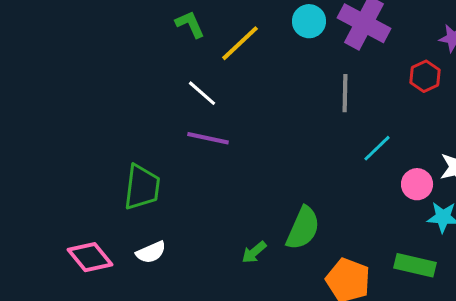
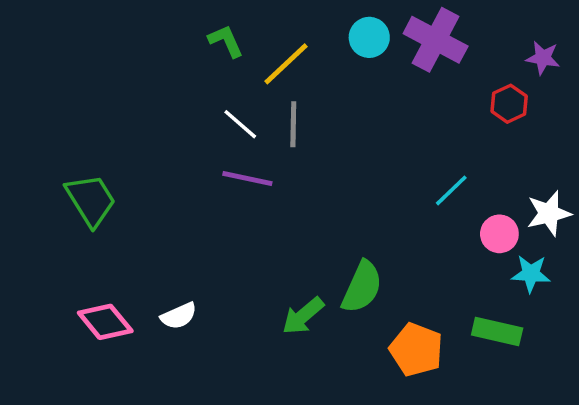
gray line: (345, 93) -> (293, 124), moved
green trapezoid: (142, 187) -> (91, 200), moved, turned -39
green arrow: (254, 252) -> (303, 316), size x1.4

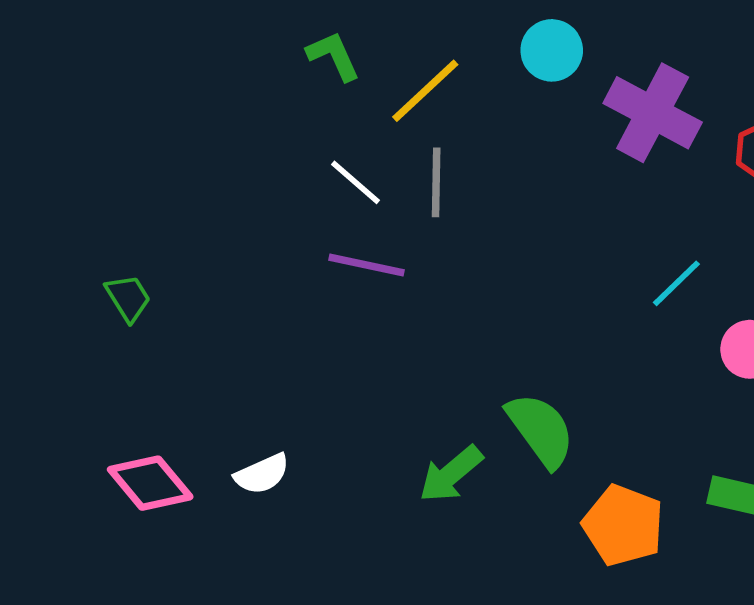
purple cross: (436, 40) -> (653, 113), moved
green trapezoid: (91, 200) -> (128, 298), size x0.6
green semicircle: (362, 287) -> (541, 430), turned -60

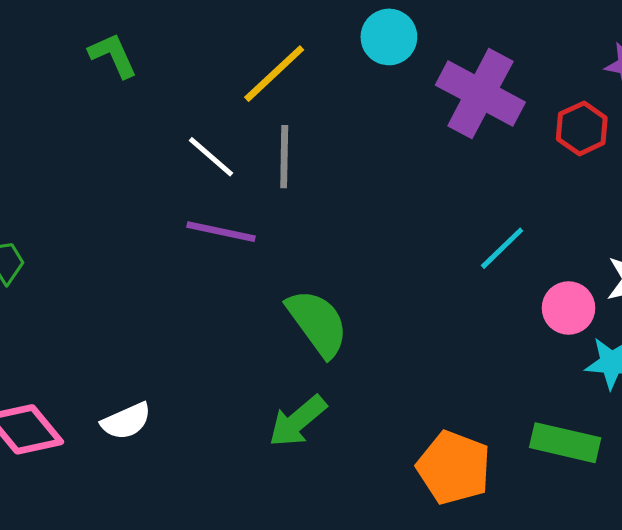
green L-shape: (334, 56) -> (113, 55), moved
green semicircle: (541, 430) -> (317, 323), moved

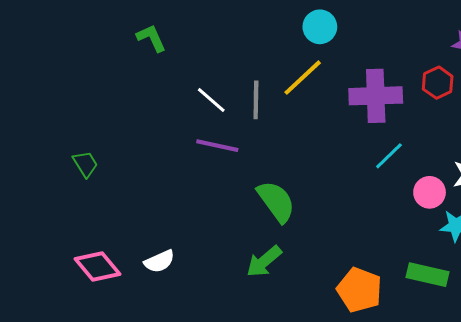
yellow line: (274, 74) -> (303, 78), moved
purple cross: (480, 94) -> (376, 96), moved, turned -30

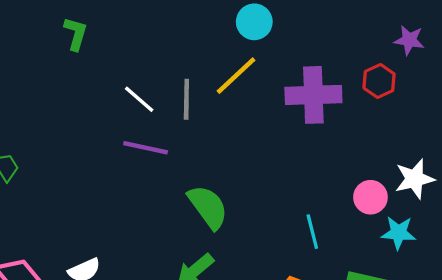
green L-shape: (151, 38) -> (76, 34), turned 40
cyan line: (389, 156) -> (312, 232), moved, turned -60

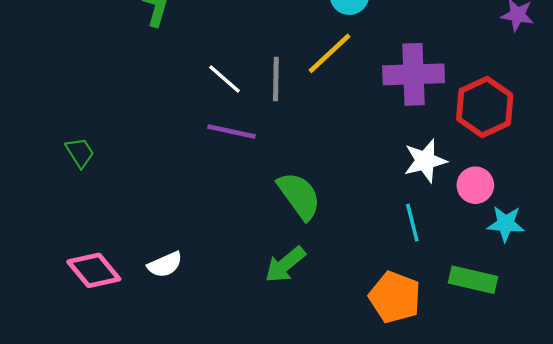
red hexagon: (379, 81) -> (485, 107), moved, size x1.6
white star: (415, 179) -> (425, 161), moved

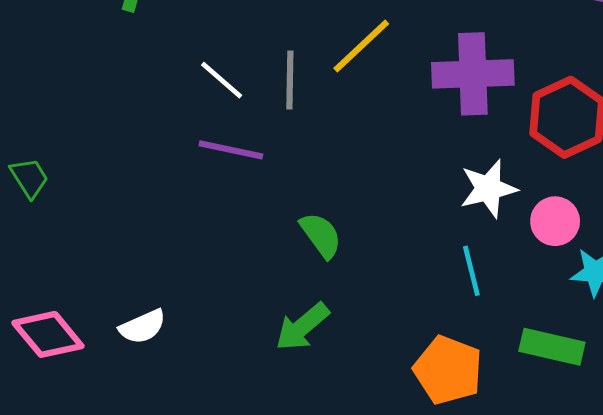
green semicircle: (299, 196) -> (321, 235), size x0.7

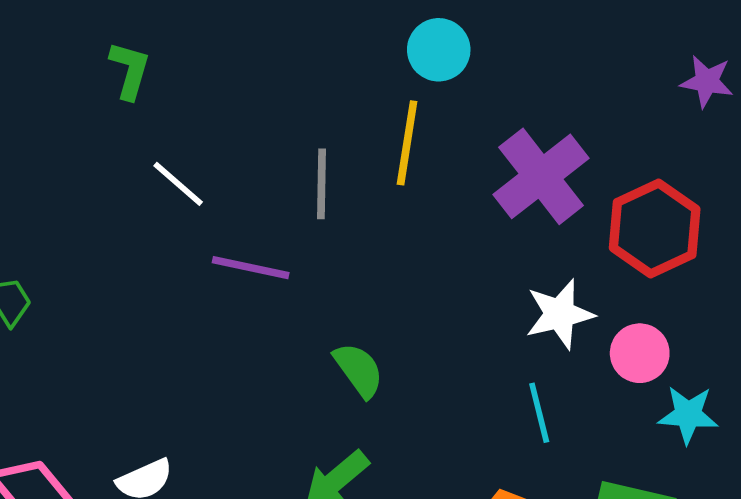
yellow line: (361, 46) -> (407, 143), turned -38
purple cross: (473, 74) -> (541, 176), turned -36
white line: (222, 80) -> (178, 184), moved

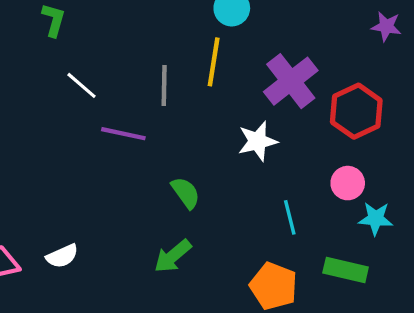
white star: (560, 314) -> (258, 141), moved

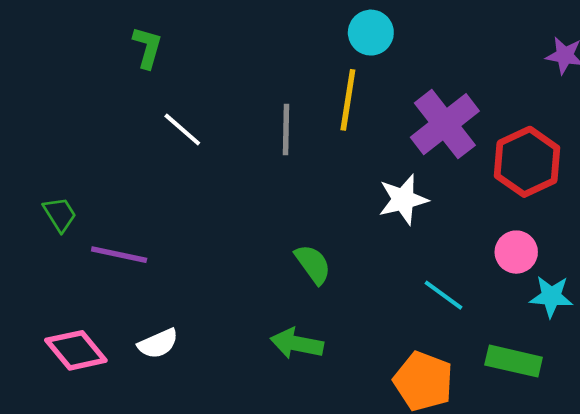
purple line: (123, 134) -> (119, 255), moved
cyan line: (290, 217) -> (444, 295), turned -40
green arrow: (173, 256) -> (297, 344), turned 51

